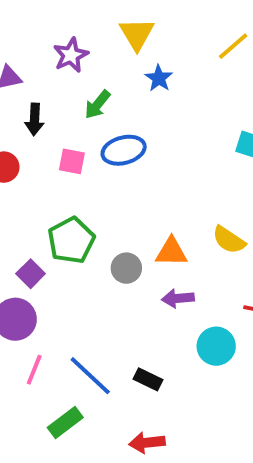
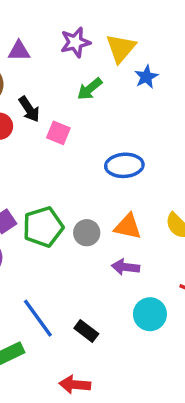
yellow triangle: (137, 34) -> (121, 48), moved
black arrow: (34, 119) -> (29, 109), moved, turned -48
blue ellipse: (124, 150) -> (124, 165), moved
green pentagon: (71, 240) -> (43, 227), moved

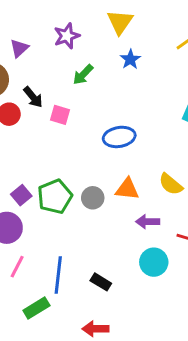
yellow triangle: (121, 48) -> (120, 22), moved
purple triangle: (19, 51) -> (19, 48), turned -36
purple arrow: (125, 267) -> (148, 222), moved
blue line: (38, 318) -> (58, 275), turned 48

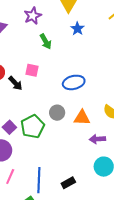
green arrow: (83, 75) -> (46, 41), turned -70
black arrow: (33, 97) -> (15, 83), moved
gray circle: (93, 198) -> (57, 113), moved
black rectangle: (101, 282) -> (68, 183), turned -56

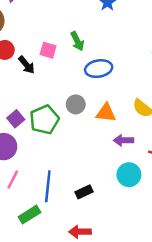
green arrow: (46, 41) -> (77, 41), moved

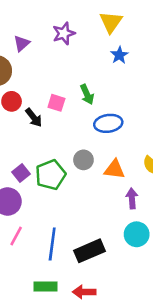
purple arrow: (123, 140) -> (132, 198), turned 84
black rectangle: (84, 192) -> (90, 251), size x1.6
green rectangle: (29, 215) -> (46, 287), moved, turned 30

